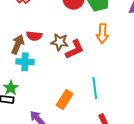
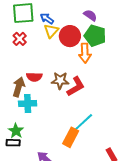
orange arrow: (102, 34) -> (85, 53), moved
cyan line: (95, 88) -> (84, 122), moved, turned 60

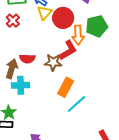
green pentagon: (95, 36) -> (97, 26), moved, turned -30
red L-shape: (76, 87) -> (68, 50), moved
orange rectangle: (71, 137) -> (66, 87), moved

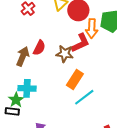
red semicircle: (27, 59) -> (39, 48), turned -70
cyan cross: (21, 85) -> (27, 88), moved

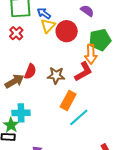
orange arrow: (92, 28) -> (91, 54), moved
red L-shape: (80, 43) -> (83, 72), moved
brown arrow: (23, 56) -> (14, 81), turned 42

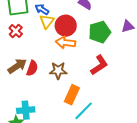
orange arrow: (91, 54) -> (66, 43), moved, turned 102
red L-shape: (83, 72) -> (99, 65), moved
brown arrow: (14, 81) -> (17, 66), moved

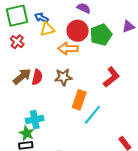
yellow triangle: (47, 21) -> (47, 29), turned 42
red circle: (66, 26) -> (78, 31), moved
red L-shape: (99, 65) -> (111, 77), moved

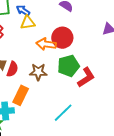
red circle: (78, 31) -> (62, 38), moved
green pentagon: (101, 35) -> (69, 66), moved
orange rectangle: (79, 100) -> (21, 95), moved

